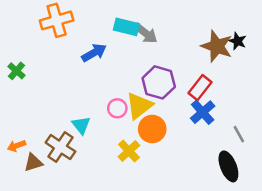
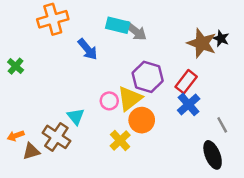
blue arrow: (94, 53) -> (88, 49), turned 80

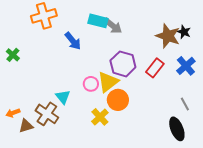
blue cross: (189, 104) -> (186, 66), moved

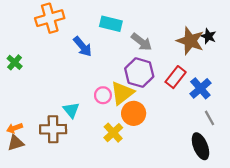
gray arrow: (113, 26) -> (142, 42), moved
blue cross: (186, 66) -> (200, 88), moved
brown cross: (47, 114) -> (53, 129), turned -35
brown triangle: (26, 126) -> (16, 143), moved

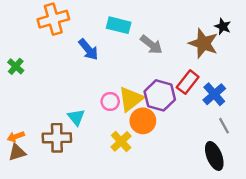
black star: (208, 36) -> (223, 26), moved
purple hexagon: (139, 73) -> (160, 95), moved

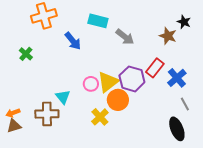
brown star: (203, 43) -> (168, 36), size x0.7
green cross: (16, 66) -> (26, 54), moved

